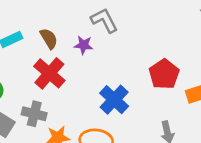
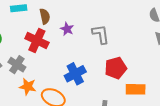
gray L-shape: (104, 20) -> (101, 34), moved
red cross: (49, 73) -> (37, 40), turned -35

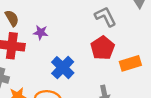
purple star: (67, 29) -> (41, 32), moved
gray L-shape: (101, 34) -> (105, 17), moved

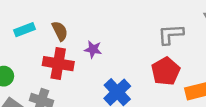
gray L-shape: (105, 17) -> (171, 34), turned -70

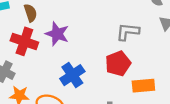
purple star: (93, 49) -> (57, 34), size x1.5

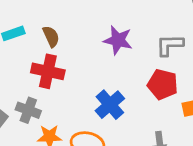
purple star: (57, 34) -> (118, 40), moved
red pentagon: (118, 64) -> (163, 84), turned -30

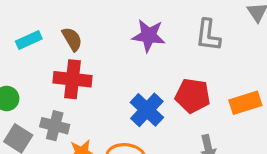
gray L-shape: (170, 45) -> (208, 35), turned -76
red pentagon: (163, 84) -> (193, 96), moved

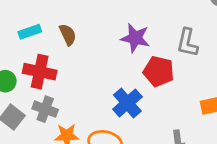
red cross: (72, 79) -> (40, 72), moved
red pentagon: (193, 96) -> (159, 71), moved

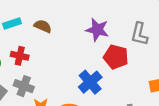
brown semicircle: (68, 35) -> (43, 26), turned -42
red cross: (40, 72) -> (20, 56), size x0.7

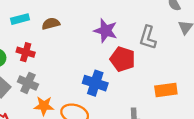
brown semicircle: (43, 26) -> (51, 24), turned -42
blue cross: (90, 82) -> (95, 83), turned -35

